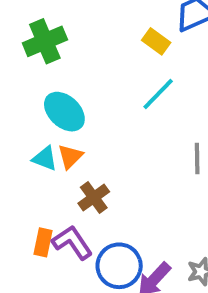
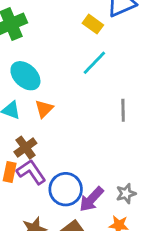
orange triangle: (70, 156) -> (44, 109), moved
brown cross: (94, 197) -> (25, 148), moved

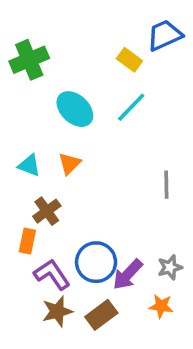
cyan ellipse: (25, 76) -> (75, 109), moved
gray line: (123, 110) -> (166, 185), moved
purple L-shape: (31, 172) -> (52, 274), moved

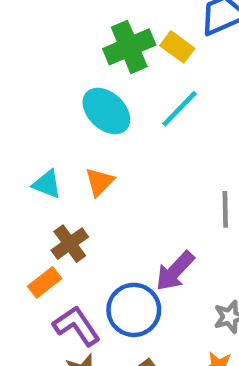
green cross: (29, 60) -> (129, 47), moved
orange rectangle: (27, 241) -> (45, 282), turned 40
purple arrow: (128, 274) -> (175, 271), moved

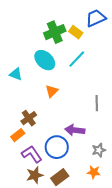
orange triangle: (99, 182) -> (52, 91), moved
cyan triangle: (47, 184) -> (16, 74), moved
purple arrow: (175, 271) -> (75, 130), turned 54

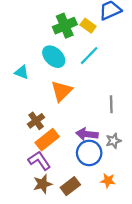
orange triangle: (52, 91) -> (61, 91), size x1.5
orange rectangle: (18, 135) -> (47, 140), moved, size x1.5
blue circle: (57, 147) -> (89, 153), moved
gray star: (99, 150) -> (113, 141), moved

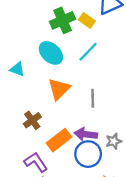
gray line: (111, 104) -> (93, 98), moved
orange rectangle: (47, 140) -> (59, 140), moved

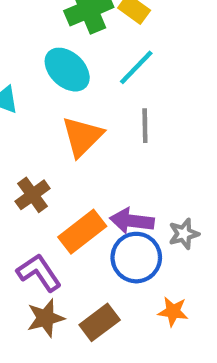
gray line: (93, 98) -> (145, 126), moved

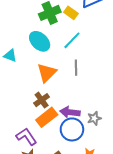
brown cross: (33, 195) -> (42, 100), moved

